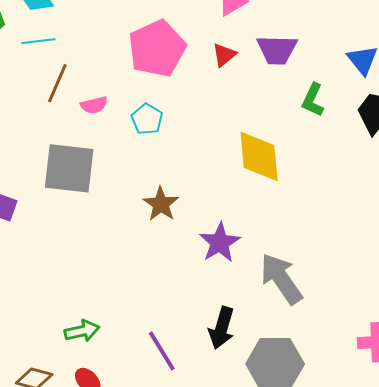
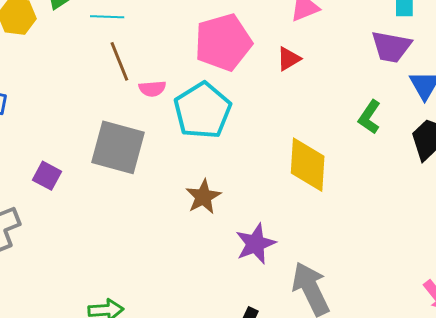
purple trapezoid: (277, 50) -> (391, 47), moved
brown line: (57, 83) -> (119, 61), turned -54
cyan pentagon: (147, 119) -> (203, 111), size x1.8

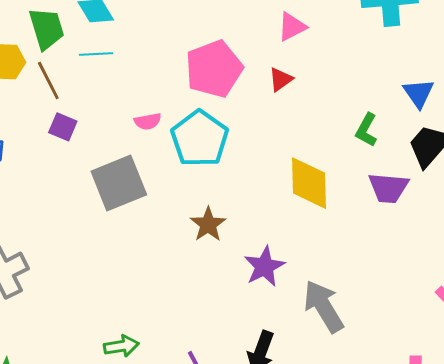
purple trapezoid: (391, 47) -> (388, 188), moved
brown line: (119, 61) -> (48, 81), moved
gray square: (118, 147) -> (119, 183), turned -32
purple square: (47, 176) -> (63, 127), moved

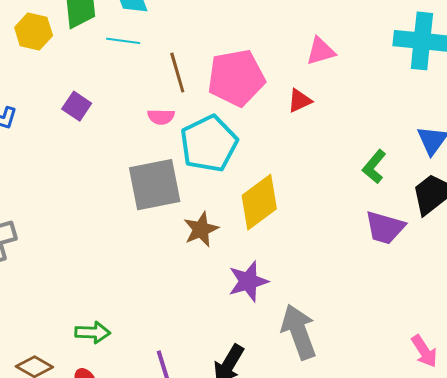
brown line: (48, 81) -> (177, 73), moved
gray square: (119, 183) -> (155, 185), moved
yellow diamond: (309, 183) -> (259, 202), moved, turned 44

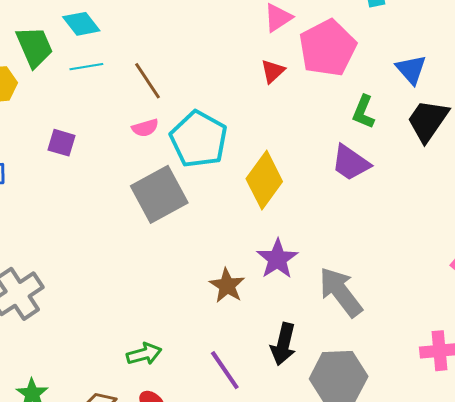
pink pentagon: (236, 78) -> (328, 48), moved
purple trapezoid: (385, 228) -> (351, 163), moved, turned 36
brown star: (201, 229) -> (227, 286), moved

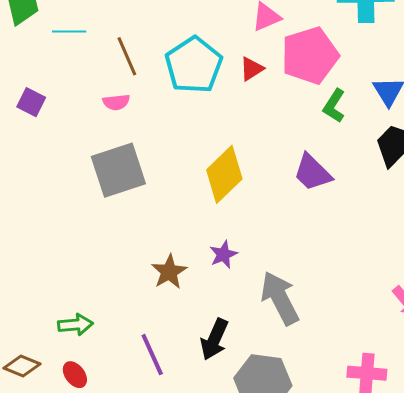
green L-shape: (364, 112) -> (334, 106), moved
cyan pentagon: (199, 139) -> (194, 65), moved
purple star: (277, 259) -> (223, 254), size x0.7

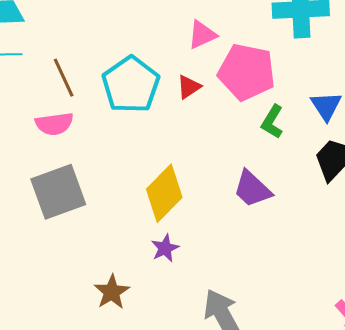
pink pentagon: (310, 55) -> (247, 72), turned 30
pink semicircle: (116, 102) -> (54, 124), size x1.4
purple star: (223, 254) -> (165, 248), moved

